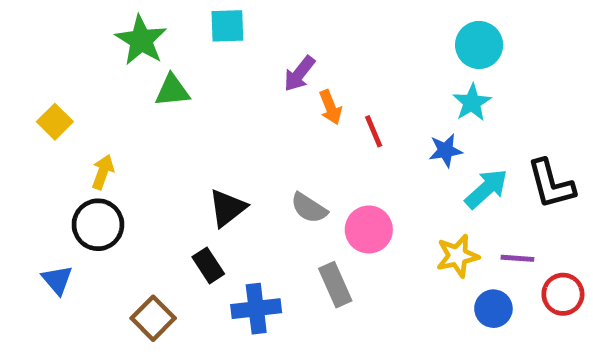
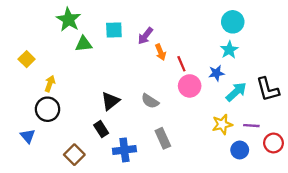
cyan square: (227, 26) -> (114, 30), moved
pink circle: (369, 230) -> (190, 86), moved

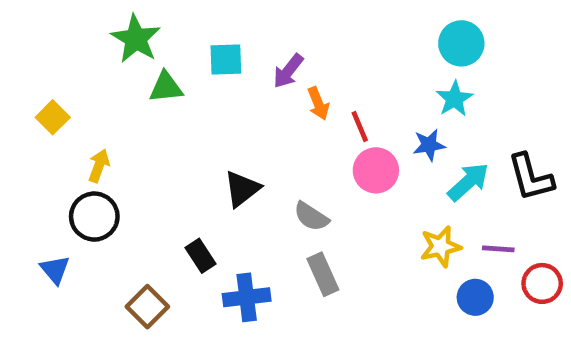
black triangle: (110, 101) -> (242, 189), moved
gray semicircle: (150, 101) -> (311, 217), moved

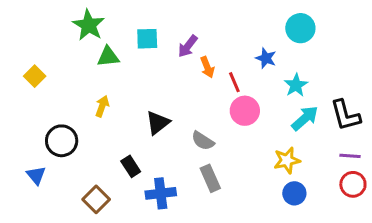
cyan star: (454, 99) -> (296, 85), moved
blue star: (429, 145) -> (266, 58), moved, turned 30
yellow arrow: (99, 166) -> (102, 106), moved
purple line: (498, 249) -> (350, 156), moved
blue circle: (475, 297) -> (294, 193), moved

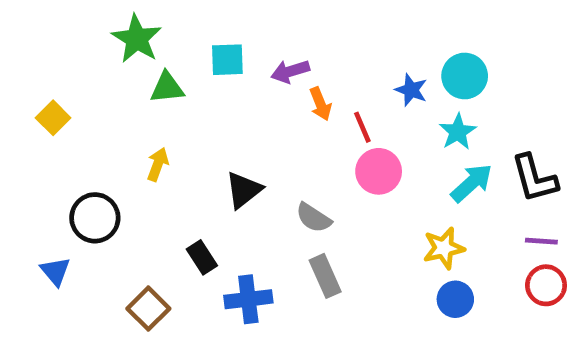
cyan circle: (300, 28) -> (465, 76), moved
purple arrow: (188, 46) -> (290, 71), turned 35

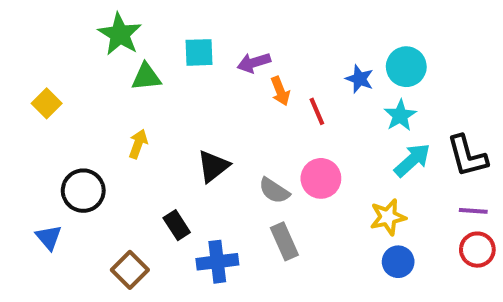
pink circle: (379, 171) -> (321, 178), moved

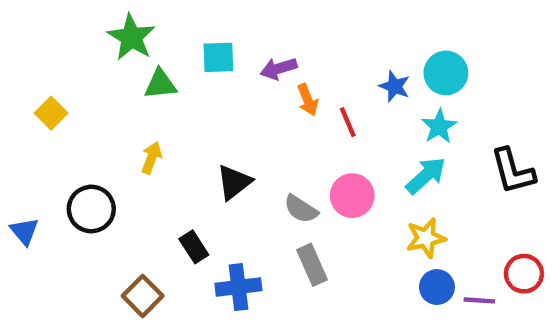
cyan arrow: (412, 160) -> (426, 176), moved
purple line: (473, 211) -> (479, 300), moved
blue triangle: (49, 237) -> (24, 231), moved

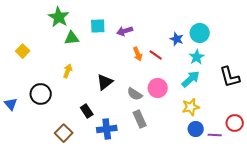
orange arrow: (308, 100) -> (138, 54), moved
red line: (348, 122) -> (156, 55), turned -32

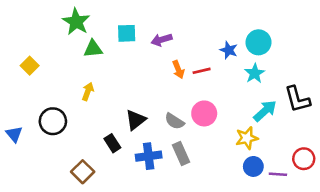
red line: (156, 55) -> (202, 71), turned -48
cyan arrow: (191, 79) -> (265, 111), moved
black triangle: (105, 82) -> (136, 120), moved
blue cross: (107, 129) -> (149, 156), moved

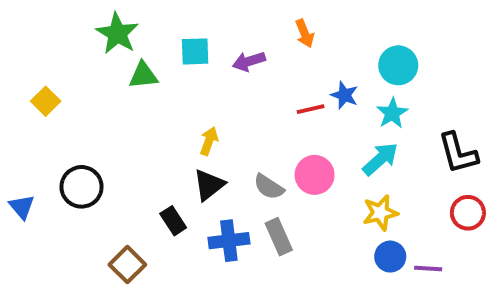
blue star: (229, 50) -> (344, 95), moved
orange arrow: (178, 69) -> (305, 33), moved
yellow arrow: (88, 91) -> (209, 141), moved
cyan arrow: (265, 111) -> (380, 159), moved
red circle: (304, 159) -> (468, 213), moved

